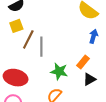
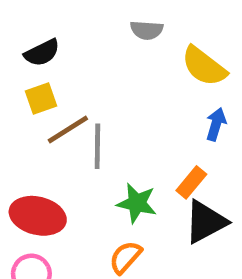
brown line: (28, 39) -> (68, 130), turned 30
black triangle: (89, 79) -> (206, 222), size x1.5

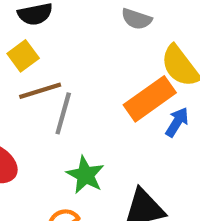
yellow square: (41, 99) -> (23, 56), turned -32
orange rectangle: (191, 182) -> (150, 99), moved, size x1.6

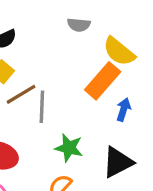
blue arrow: (177, 122) -> (123, 110), moved

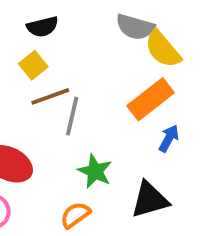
gray semicircle: (79, 25) -> (135, 27), size x1.4
yellow semicircle: (119, 51) -> (163, 49), moved

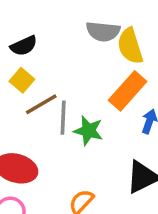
yellow semicircle: (163, 49) -> (130, 46), turned 33
green star: (95, 171) -> (88, 131), moved

